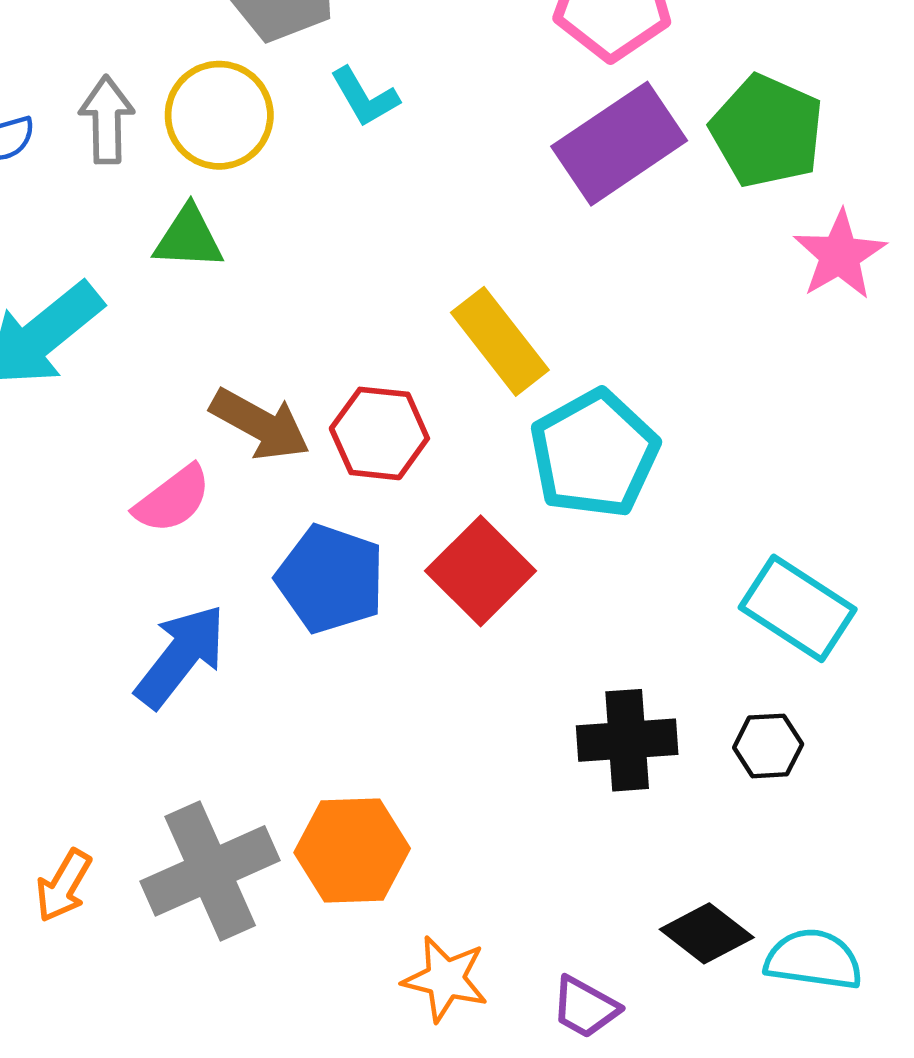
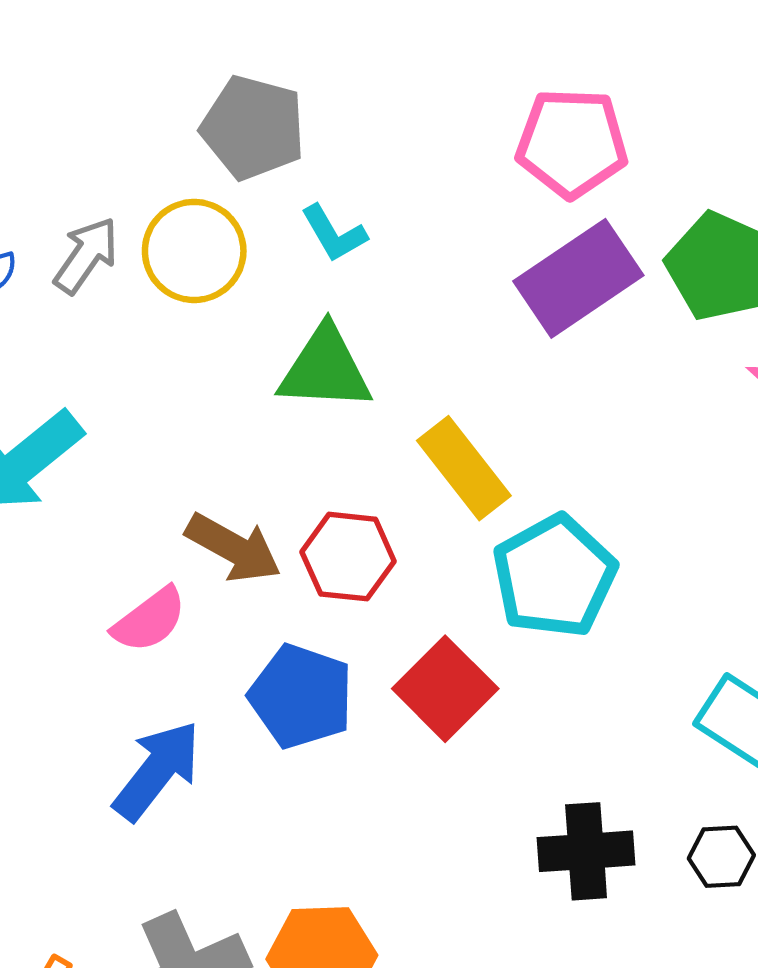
gray arrow: (107, 120) -> (86, 255), turned 36
green triangle: (189, 238) -> (325, 369), moved, size x1.4

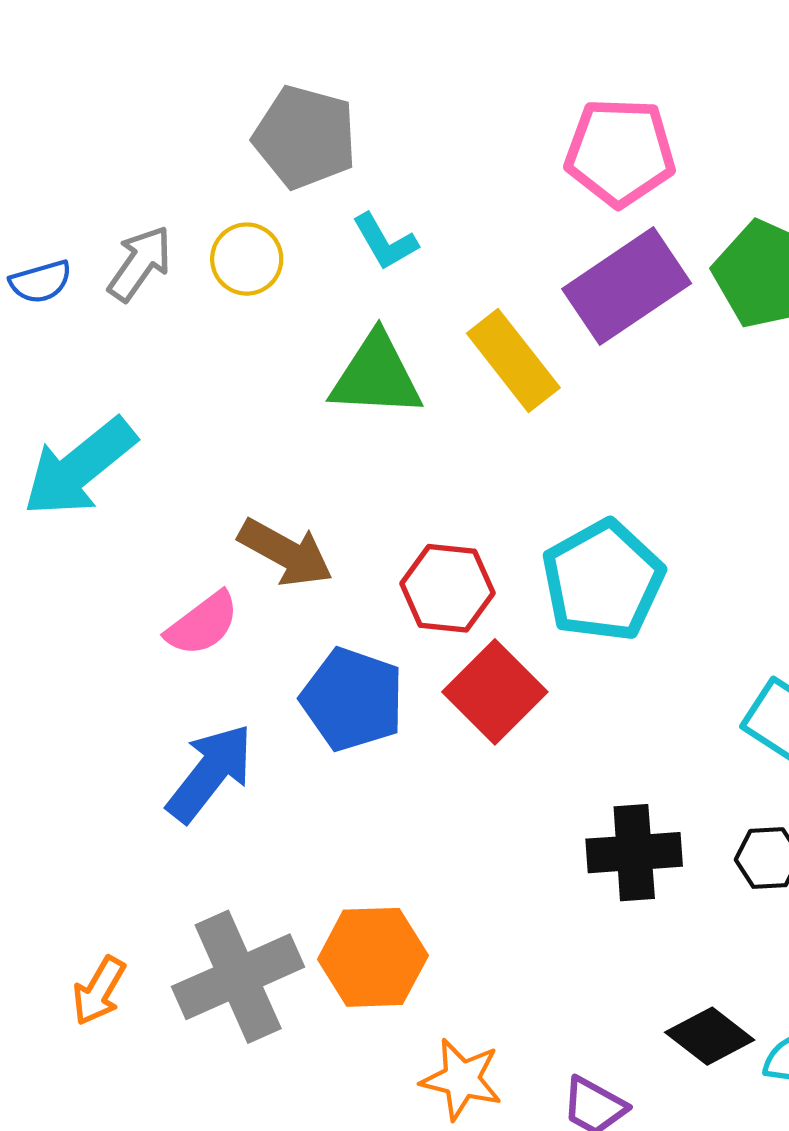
yellow circle: (194, 251) -> (247, 259), size x0.7
yellow rectangle: (464, 468) -> (513, 360), moved
red hexagon: (348, 557) -> (447, 588), moved

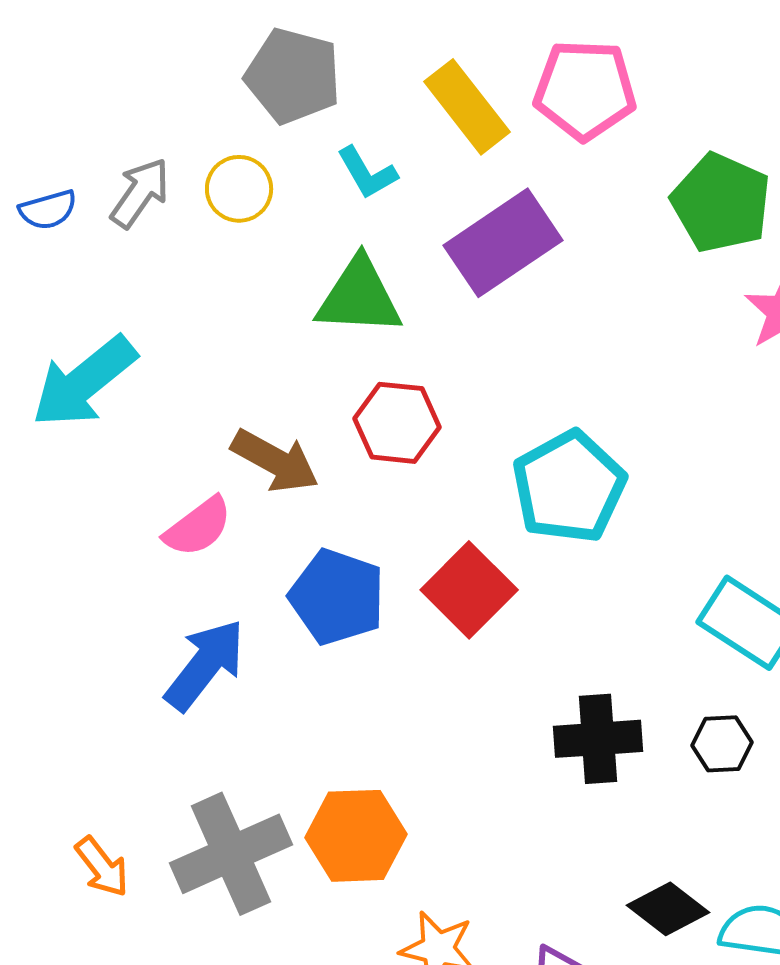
purple rectangle: (627, 286) -> (503, 243), moved
yellow rectangle: (513, 360) -> (467, 107), moved
red hexagon: (447, 588) -> (397, 423), moved
orange arrow: (99, 991) -> (102, 867), turned -68

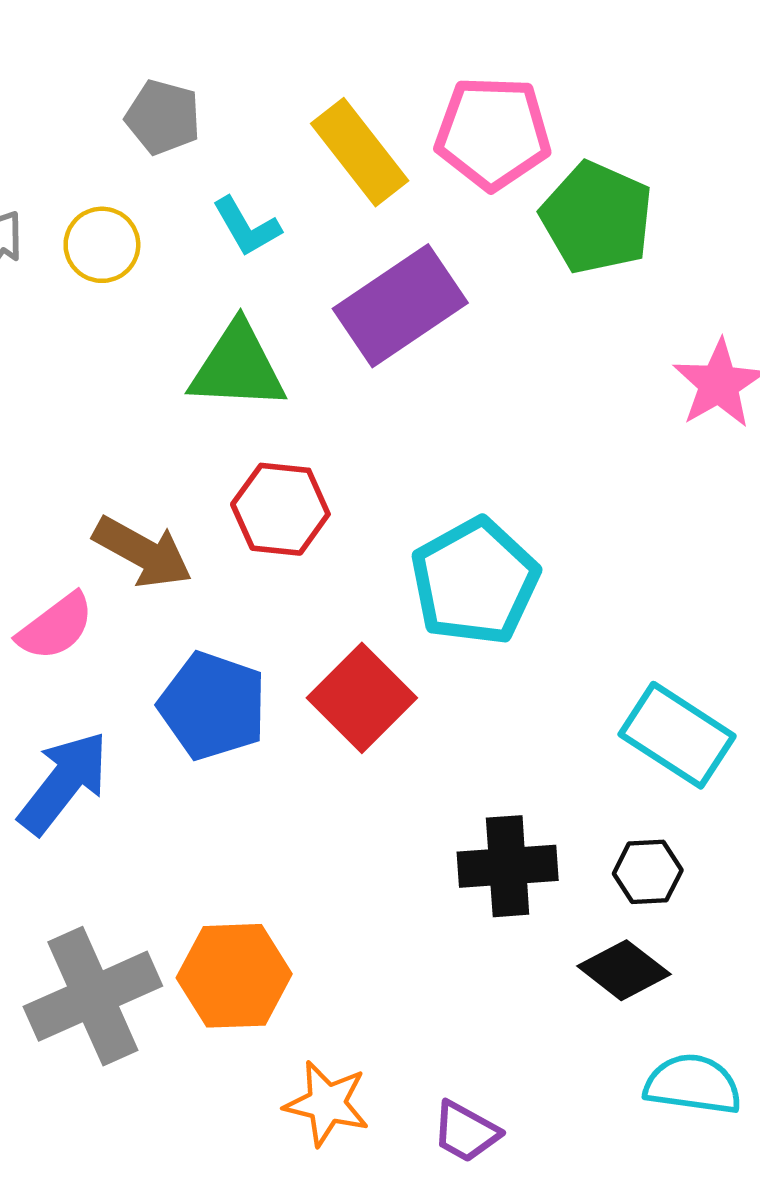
gray pentagon: (293, 76) -> (163, 117), size x0.7
green pentagon: (721, 203) -> (597, 218), moved
black diamond: (668, 909) -> (624, 970), moved

